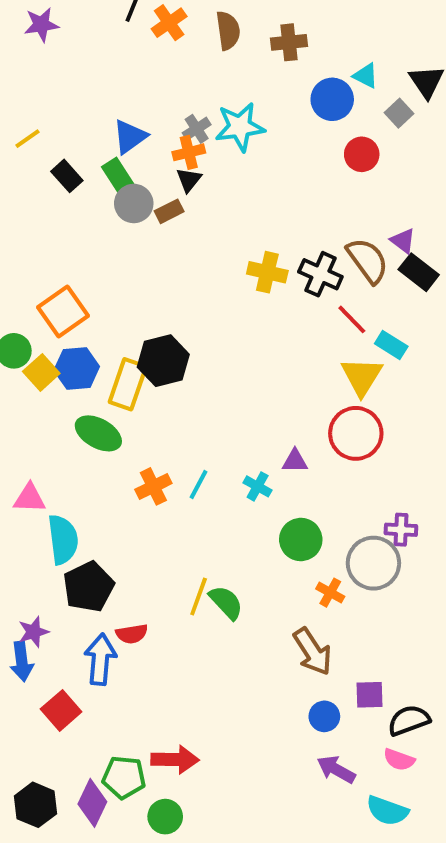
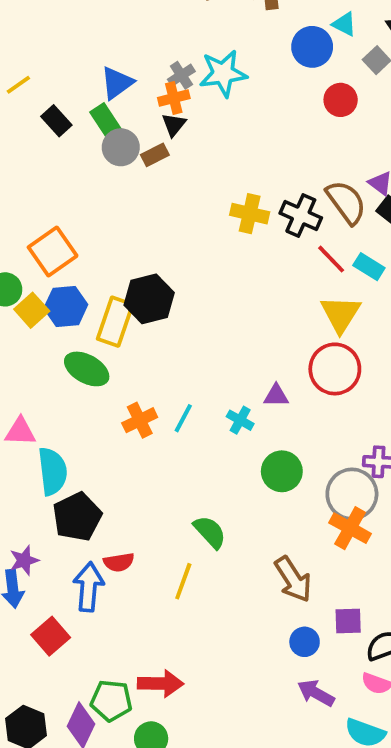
cyan rectangle: (391, 345) -> (369, 267), moved
orange cross: (330, 593) -> (350, 528), moved, size x1.5
yellow line: (199, 597) -> (183, 581), moved

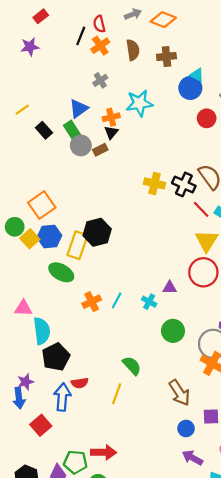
cyan triangle: (344, 24) -> (197, 75), moved
gray cross: (181, 75) -> (100, 80), moved

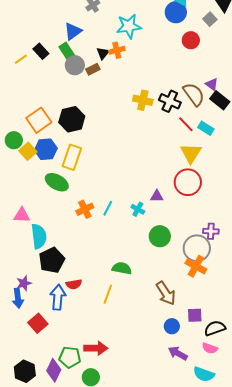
yellow line: (22, 110) -> (21, 59), moved
orange cross: (111, 117) -> (117, 50), moved
black hexagon: (97, 232) -> (72, 119), moved
green semicircle: (132, 366) -> (122, 268), turned -36

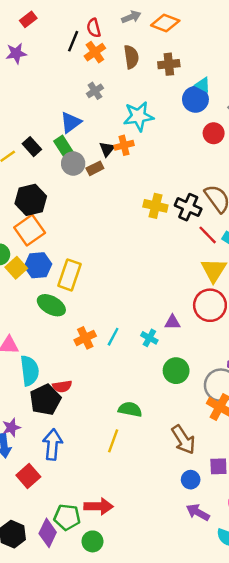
black hexagon: (72, 119) -> (31, 200), moved
red semicircle: (74, 284) -> (62, 386), moved

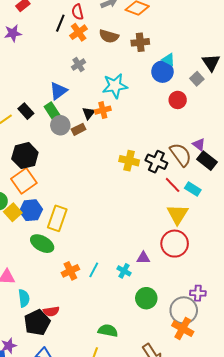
brown semicircle: (131, 57) -> (109, 36), turned 114
cyan semicircle: (30, 371) -> (24, 298), size x0.7

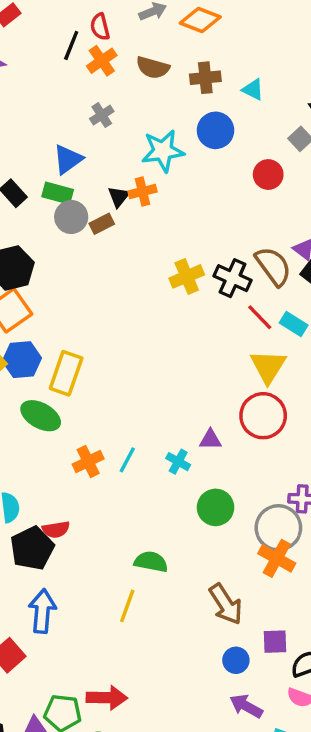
cyan triangle: (169, 60) -> (253, 90), moved
blue circle: (162, 72) -> (216, 130), moved
green rectangle: (52, 111) -> (58, 193), turned -42
yellow cross: (129, 161) -> (187, 276), turned -36

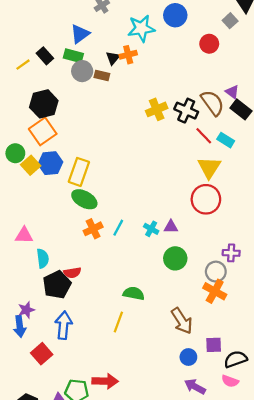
brown rectangle: (102, 224) -> (102, 75), turned 40
green ellipse: (41, 416) -> (84, 199), moved
purple triangle: (210, 439) -> (171, 227), moved
gray circle: (278, 528) -> (216, 272), size x0.7

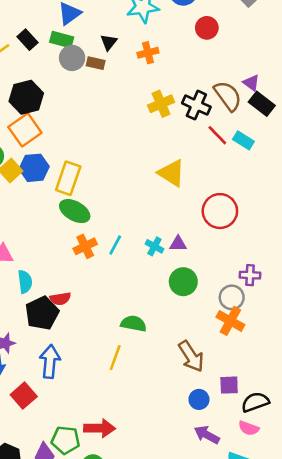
red circle: (209, 44) -> (207, 28), moved
orange cross: (128, 55) -> (148, 53), moved
yellow triangle: (209, 167) -> (171, 173), moved, turned -30

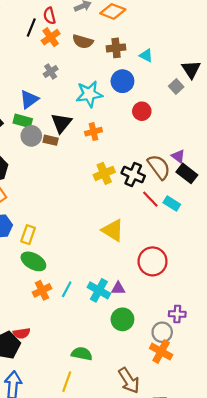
black triangle: (109, 42) -> (61, 123), size x1.5
yellow rectangle: (68, 178) -> (28, 235), size x0.7
cyan cross: (154, 246) -> (99, 290), size x1.5

